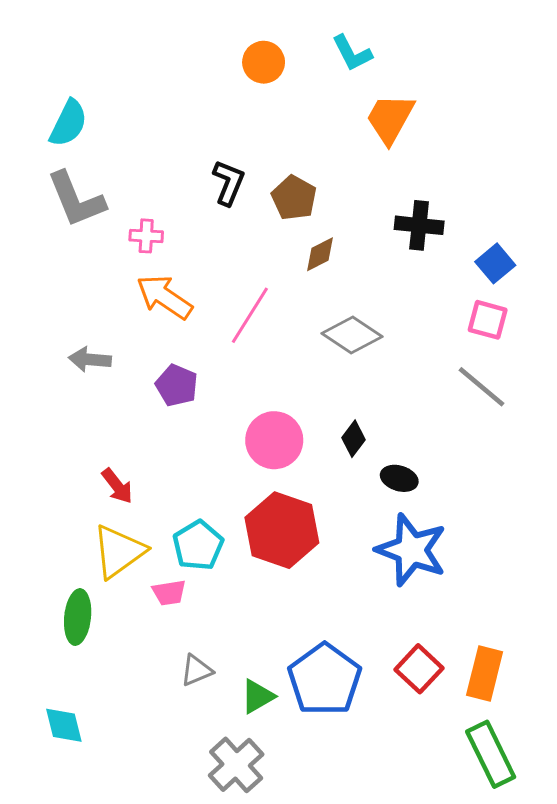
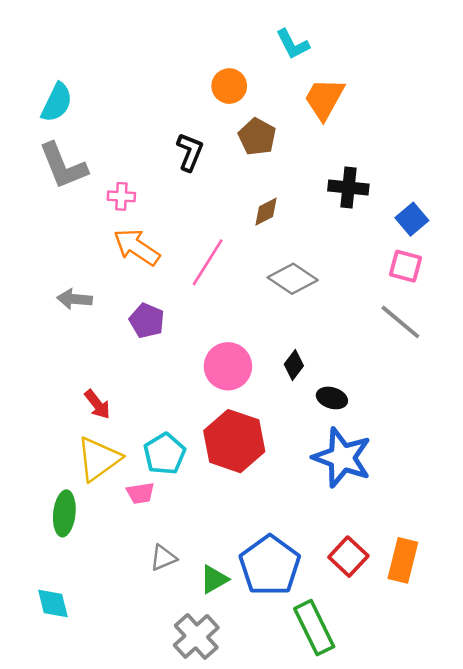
orange circle: (264, 62) -> (229, 86), moved
brown pentagon: (294, 198) -> (257, 137), moved
green rectangle: (491, 754) -> (314, 628), moved

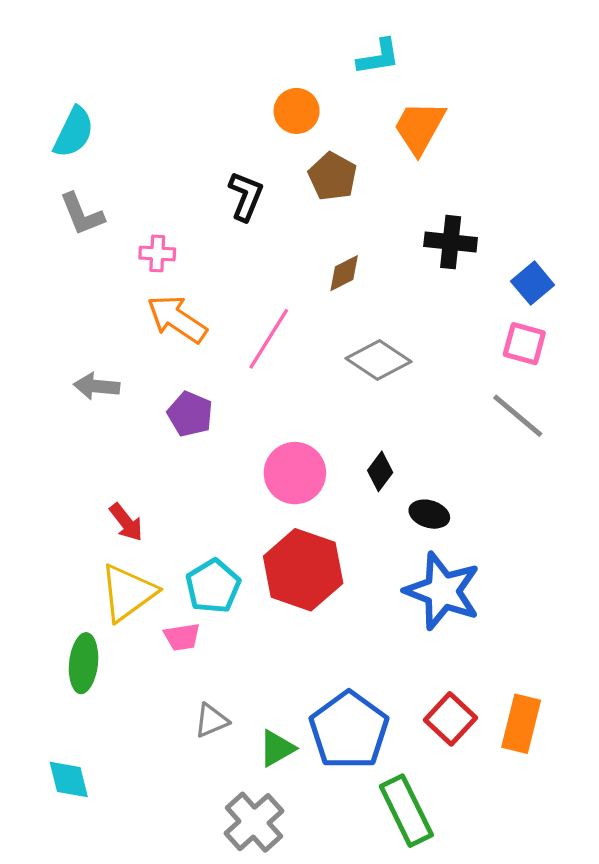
cyan L-shape: (293, 44) -> (378, 57), turned -72
gray L-shape: (63, 166) -> (82, 214), size x0.7

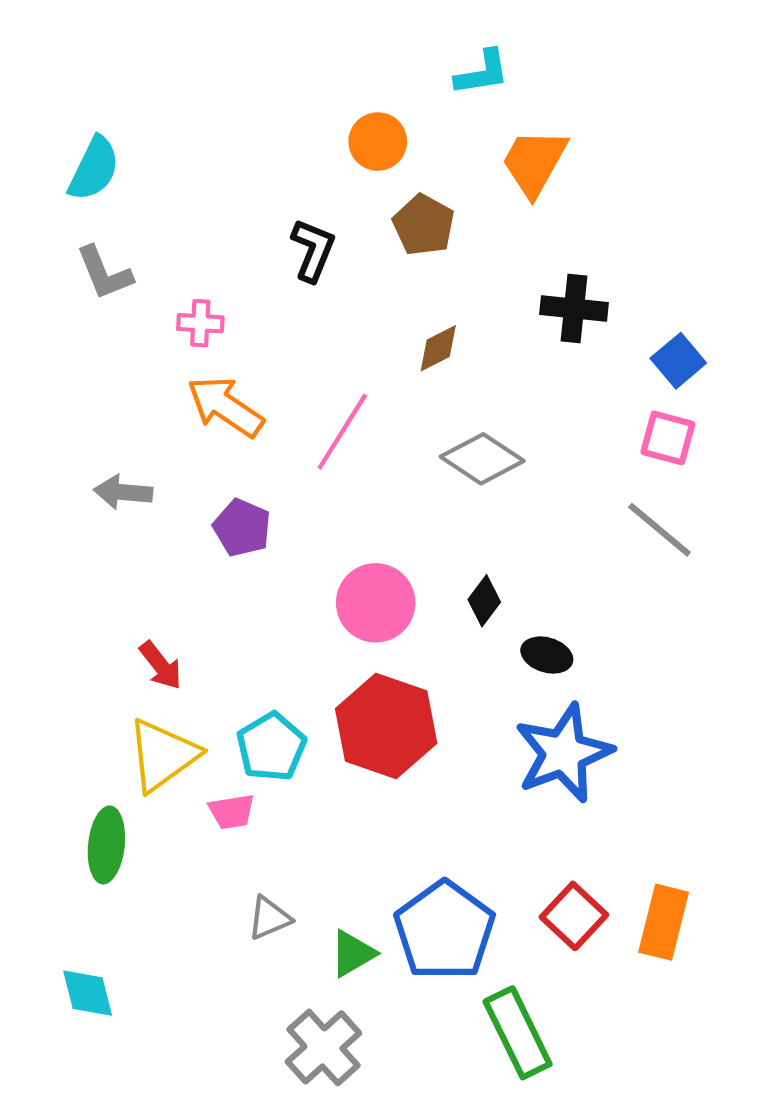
blue star: (442, 591) -> (564, 753), turned 30

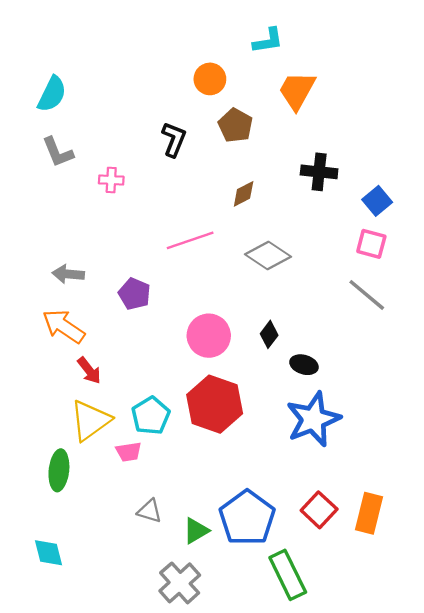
orange arrow: (225, 407) -> (64, 326), moved
pink line: (342, 432) -> (190, 240), turned 39
gray triangle: (269, 918) -> (150, 511), turned 40

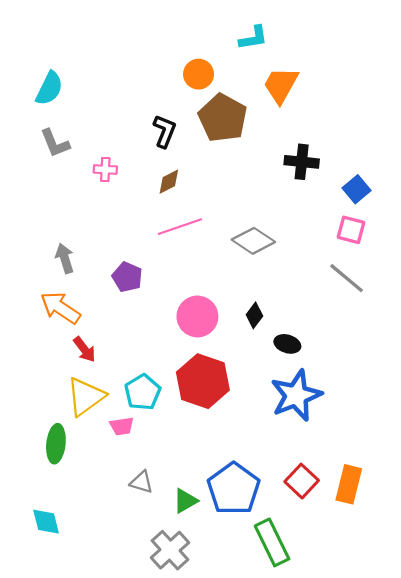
brown pentagon: (235, 125) -> (223, 118), size x1.5
brown diamond: (244, 194) -> (169, 182), moved
gray arrow: (68, 274) -> (65, 258), turned 68

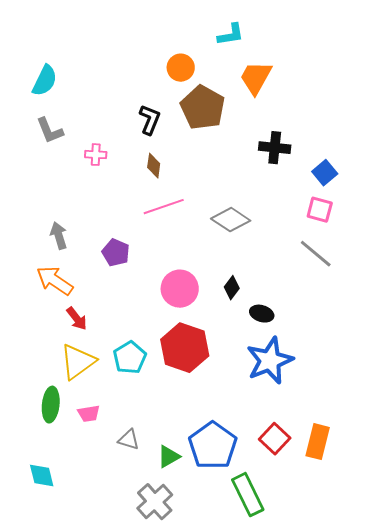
brown diamond: (169, 182) -> (154, 166), turned -55
pink trapezoid: (122, 426) -> (89, 414), moved

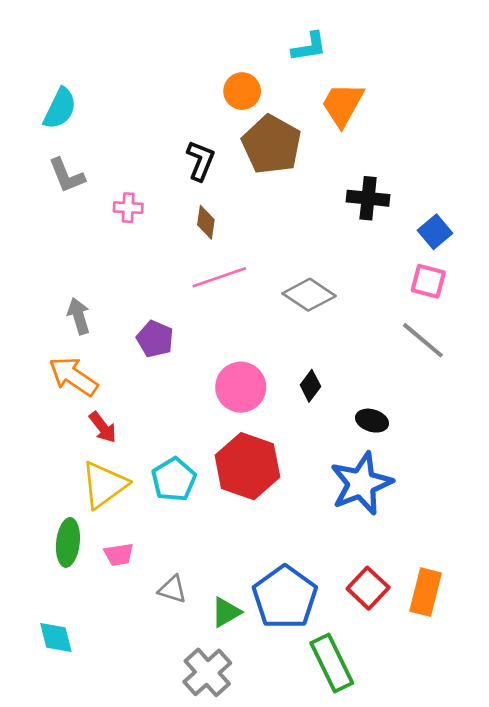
black ellipse: (262, 314) -> (372, 421), moved

